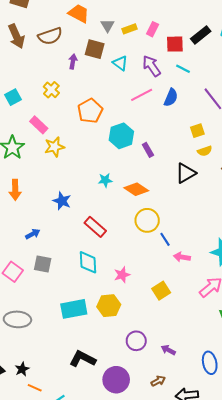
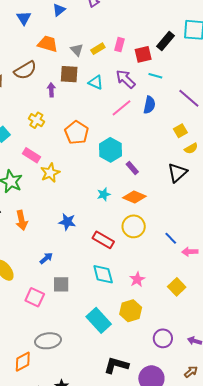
purple rectangle: (148, 150) -> (132, 168), moved
yellow circle: (147, 220) -> (134, 226), moved
cyan rectangle: (74, 309) -> (99, 320), turned 70

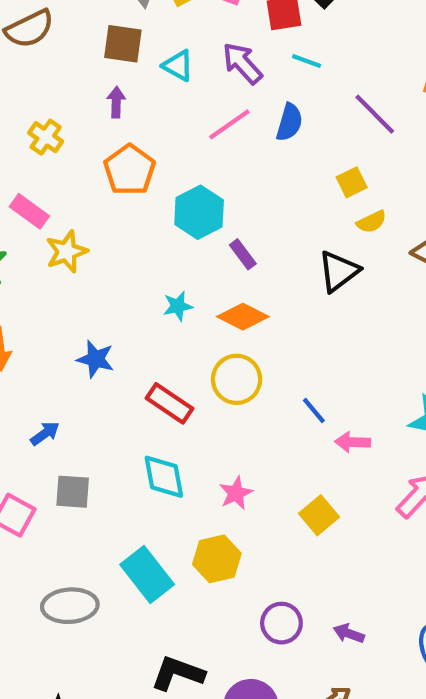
purple arrow: (51, 90) -> (116, 102), moved
gray ellipse: (48, 341) -> (70, 606), moved

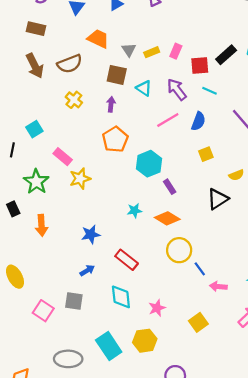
yellow cross: (46, 137) -> (74, 100), moved
yellow square: (352, 182) -> (206, 154), moved
blue star: (96, 359) -> (91, 234), turned -30
yellow circle: (237, 379) -> (179, 250), moved
blue arrow: (45, 434) -> (87, 270), moved

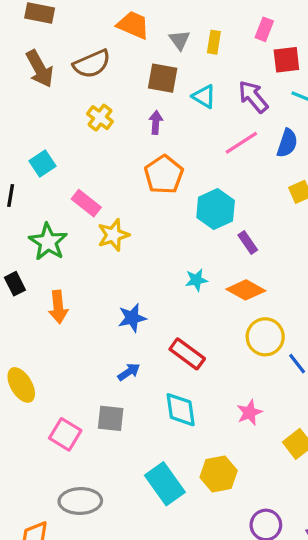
pink rectangle: (176, 51) -> (264, 29), moved
yellow rectangle: (152, 52) -> (214, 42), turned -56
pink star: (157, 308) -> (249, 413), moved
gray ellipse: (68, 359) -> (80, 501), moved

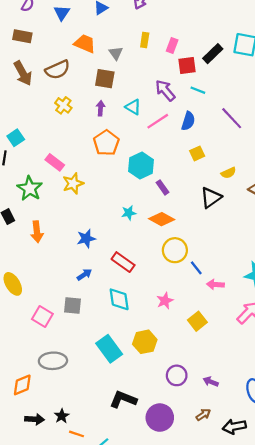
yellow rectangle: (214, 42) -> (145, 40), moved
cyan triangle: (204, 97) -> (133, 107), moved
cyan square: (42, 163) -> (16, 138), moved

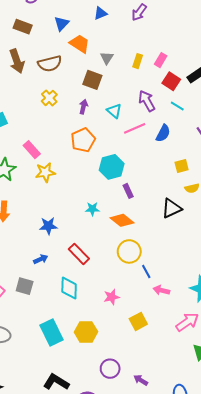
blue triangle: (62, 13) -> (62, 24), moved
yellow rectangle: (145, 40) -> (138, 61), moved
red square: (187, 66) -> (171, 81), turned 30
yellow square: (197, 153) -> (182, 166), moved

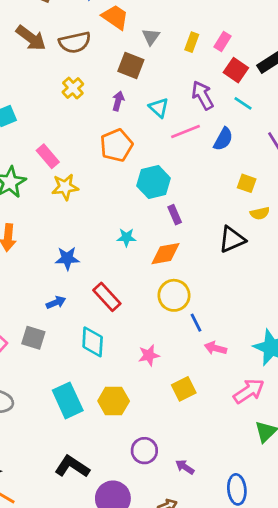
brown arrow: (17, 61) -> (31, 38), turned -35
yellow square: (182, 166) -> (247, 183), turned 32
orange diamond: (122, 220) -> (166, 254), turned -50

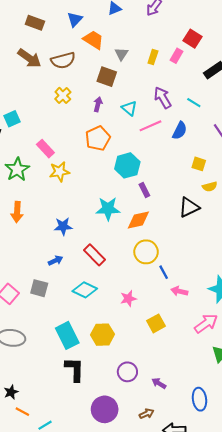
red square: (236, 70) -> (192, 39), moved
cyan star: (126, 237) -> (108, 209), size x1.6
cyan diamond: (93, 342) -> (85, 290), turned -65
black L-shape: (72, 467) -> (75, 369), moved, turned 60

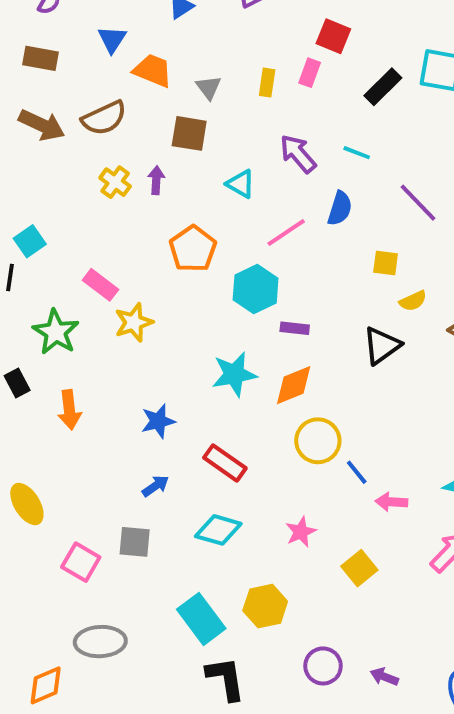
purple arrow: (98, 104) -> (156, 180), moved
pink line: (150, 126) -> (286, 233), moved
purple rectangle: (144, 190) -> (295, 328), turned -48

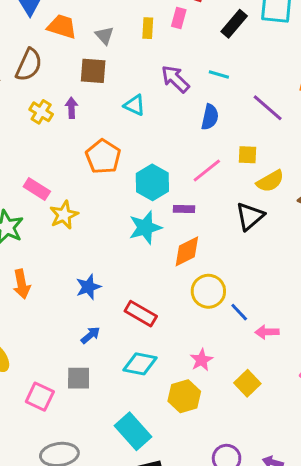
brown semicircle: (104, 118) -> (29, 65), turned -36
pink line: (286, 233) -> (207, 171), moved
yellow semicircle: (413, 301) -> (270, 181), size x1.4
cyan star: (234, 374) -> (145, 228), moved
yellow hexagon: (265, 606) -> (184, 396), moved

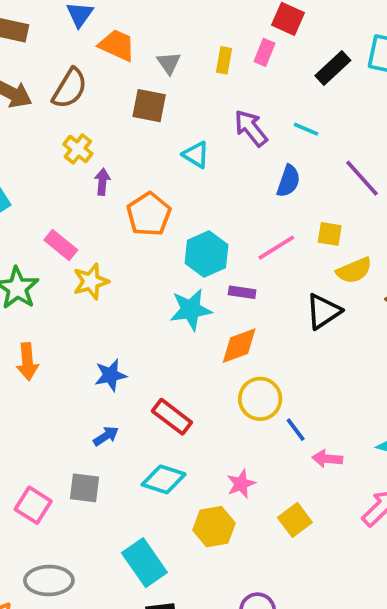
purple arrow: (72, 108) -> (102, 182), moved

